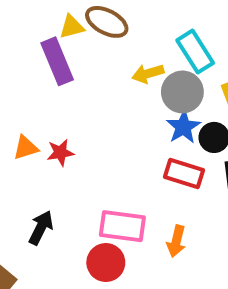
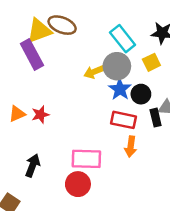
yellow triangle: (72, 27) -> (39, 31), size x1.5
yellow arrow: (148, 74) -> (94, 72), moved
orange arrow: (176, 241) -> (131, 147), moved

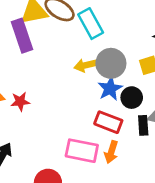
cyan rectangle: (123, 39) -> (91, 24), moved
pink rectangle: (86, 159) -> (82, 151), moved

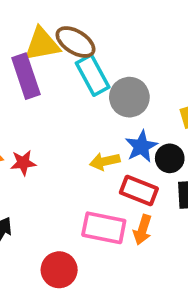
cyan rectangle: (91, 24) -> (93, 75), moved
gray circle: (111, 63) -> (129, 97), moved
yellow arrow: (85, 65) -> (105, 161), moved

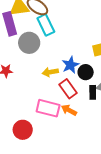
gray circle: (129, 97) -> (29, 43), moved
red rectangle: (139, 191) -> (68, 89), turned 30
orange arrow: (143, 230) -> (69, 110), turned 98

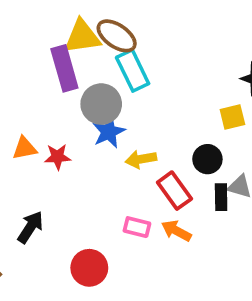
blue star: (70, 65) -> (109, 132), moved
pink rectangle: (48, 108) -> (137, 227), size x0.6

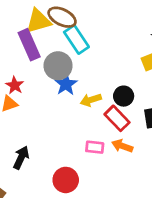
red star: (58, 157) -> (15, 85), moved, turned -30
black circle: (207, 159) -> (124, 96), moved

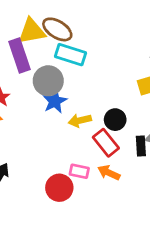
cyan rectangle: (76, 40) -> (70, 55), turned -44
red circle: (66, 180) -> (59, 188), moved

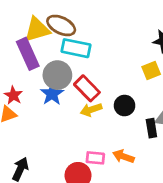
blue star: (55, 101) -> (52, 94), moved
red rectangle: (106, 143) -> (87, 88), moved

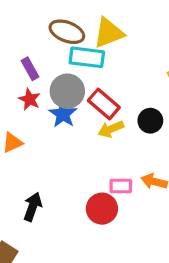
yellow triangle: (37, 30) -> (109, 33), moved
purple rectangle: (28, 54) -> (30, 69), size x0.6
red star: (13, 95) -> (29, 99), moved

